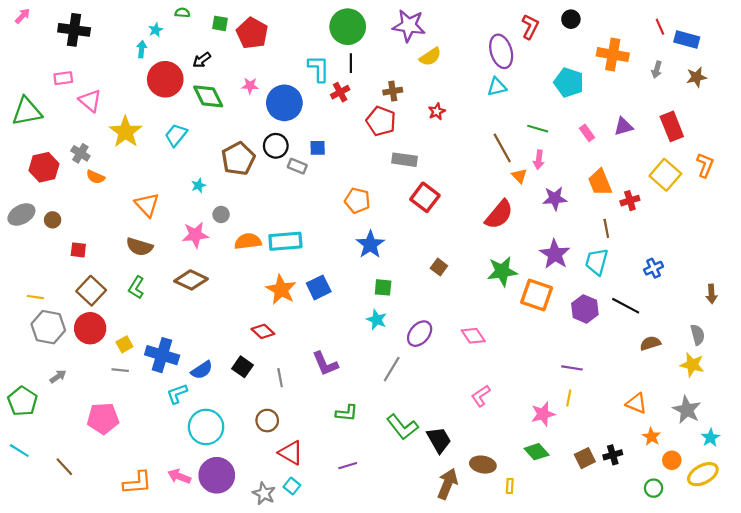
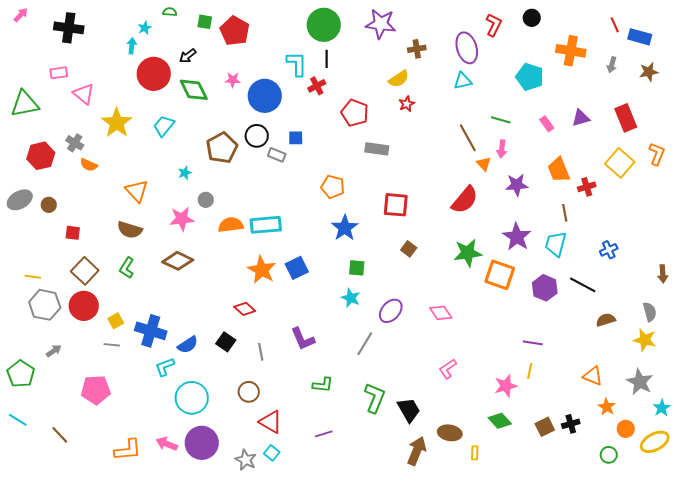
yellow semicircle: (430, 57) -> (399, 79), moved
brown cross: (393, 91) -> (417, 49), moved
red square: (425, 197) -> (396, 205), moved, turned -32
green L-shape: (402, 427) -> (375, 398), turned -120

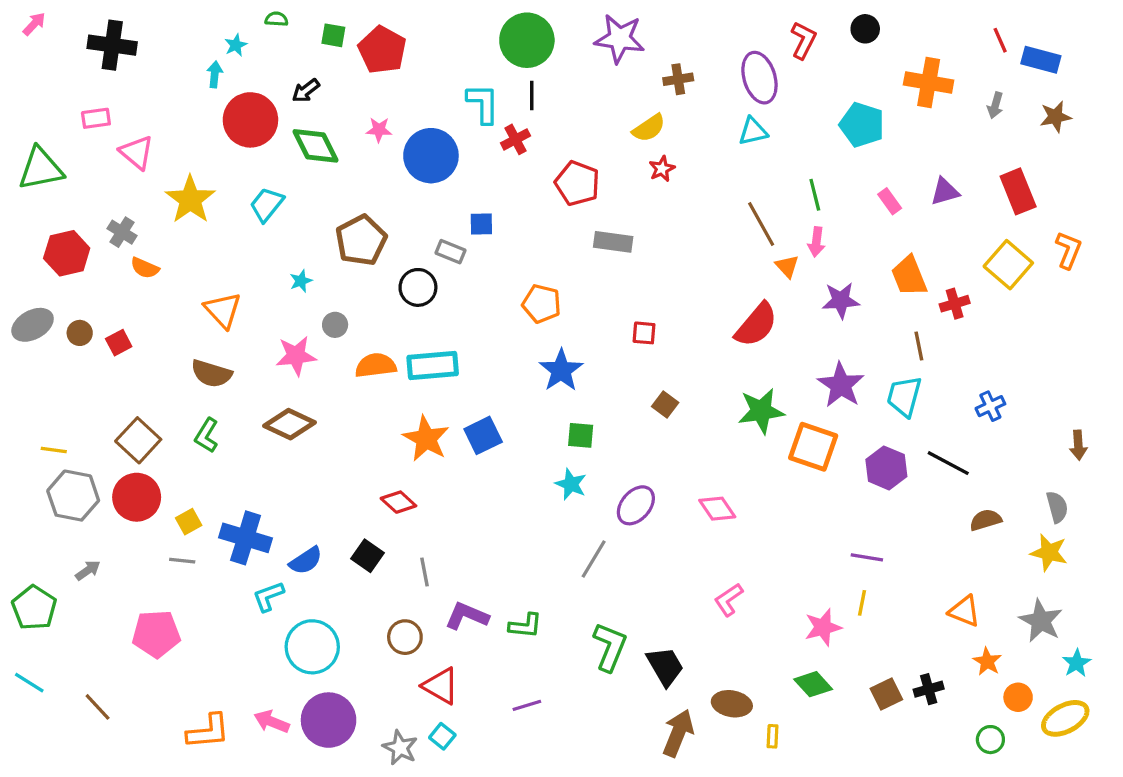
green line: (501, 120) -> (815, 195), turned 60
black circle: (257, 136) -> (418, 287), moved
red square: (396, 205) -> (644, 333), size x0.6
red square: (73, 233) -> (119, 343), moved, turned -35
purple L-shape: (303, 339) -> (467, 616), moved, turned 136

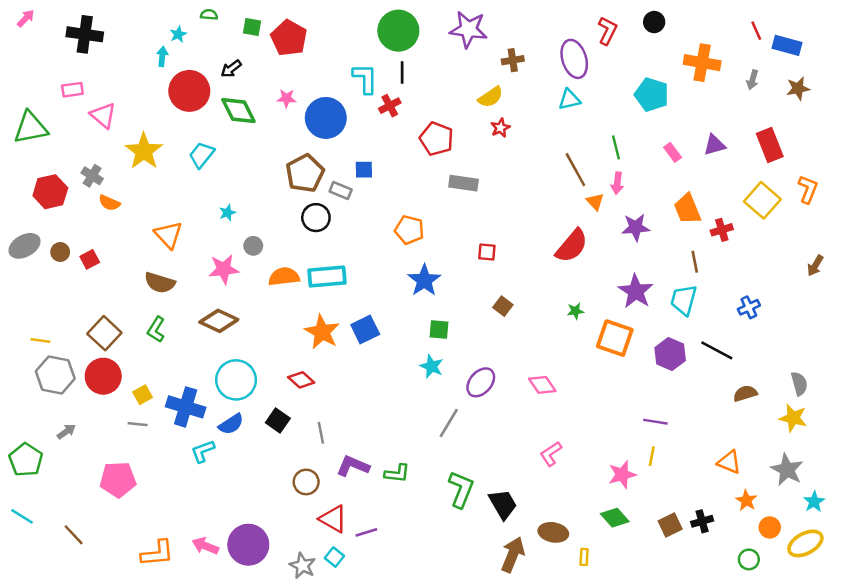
brown pentagon: (361, 240) -> (305, 173), moved
green star: (761, 411) -> (575, 311), size x0.5
brown arrow: (1078, 445) -> (815, 266), moved, turned 35
cyan circle: (312, 647) -> (236, 380), moved
purple line: (527, 705) -> (366, 532), moved

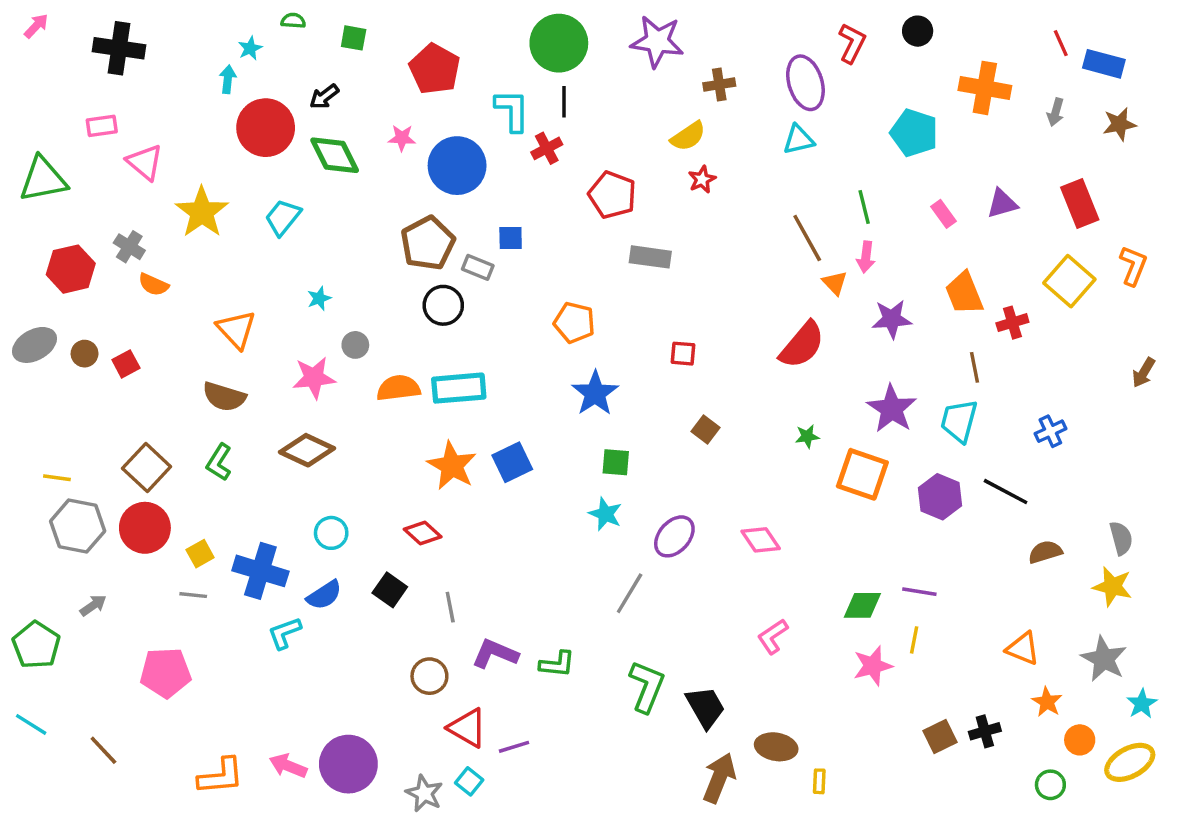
red pentagon: (289, 38) -> (435, 69), moved
cyan circle: (236, 380) -> (331, 533), size x0.6
green diamond: (615, 518) -> (862, 605), moved, turned -48

